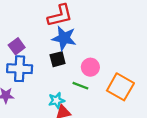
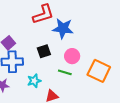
blue star: (64, 38) -> (63, 28), moved
cyan star: (56, 100) -> (34, 81), moved

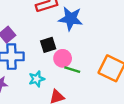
pink circle: (72, 56) -> (63, 58), moved

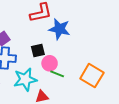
cyan star: (37, 79) -> (25, 79), size x1.6

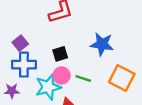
blue star: (59, 29) -> (102, 44), moved
pink circle: (50, 63) -> (62, 75), moved

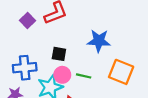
purple square: (20, 43) -> (27, 21), moved
black square: (60, 54) -> (59, 54), turned 32

